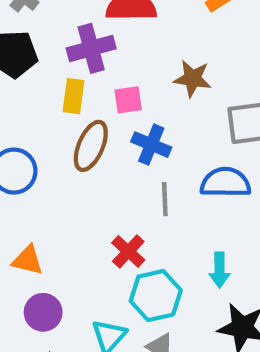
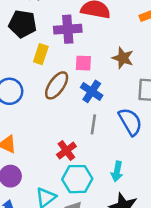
yellow rectangle: (74, 96) -> (41, 54), moved
blue semicircle: (225, 183) -> (130, 122), turned 48

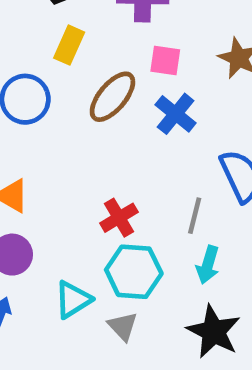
yellow rectangle: (41, 54) -> (69, 45), moved
gray line: (93, 124) -> (195, 216), moved

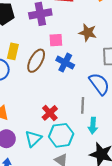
yellow rectangle: (69, 45) -> (13, 51), moved
cyan triangle: (73, 300) -> (33, 139), moved

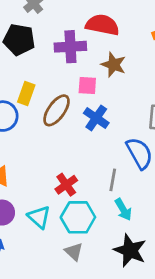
brown star: (88, 33) -> (114, 65), moved
cyan arrow: (93, 126) -> (123, 210), turned -42
cyan triangle: (33, 139) -> (39, 217), turned -42

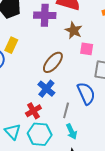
pink square: (87, 86) -> (87, 49), moved
brown ellipse: (57, 110) -> (53, 62), moved
blue cross: (96, 118) -> (46, 89), moved

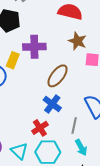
purple cross: (45, 15) -> (34, 47), moved

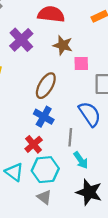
purple cross: (34, 47) -> (21, 40), moved, turned -35

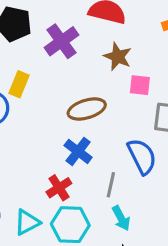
brown ellipse: (46, 86) -> (87, 109), turned 35
cyan triangle: (14, 172) -> (27, 222), turned 48

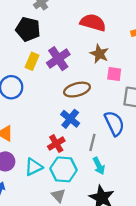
purple cross: (62, 41) -> (58, 59), moved
yellow rectangle: (19, 84) -> (32, 61), moved

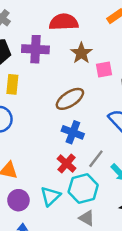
brown star: (99, 54) -> (81, 53), turned 30
purple cross: (58, 59) -> (35, 49), moved, turned -35
gray line: (92, 142) -> (96, 159), moved, turned 42

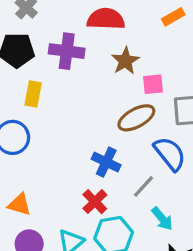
brown ellipse: (70, 99) -> (136, 118), moved
gray line: (96, 159) -> (143, 186), moved

